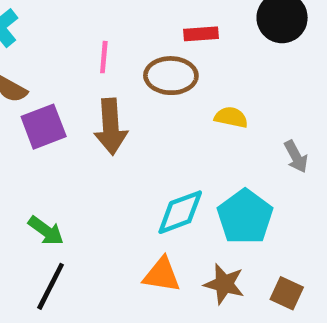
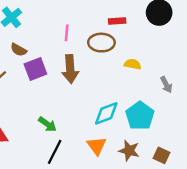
green arrow: (46, 231) -> (47, 124), moved
orange triangle: (162, 275) -> (97, 146), turned 45
black line: (51, 286) -> (55, 152), moved

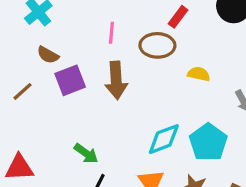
red rectangle: (117, 21) -> (178, 17), turned -49

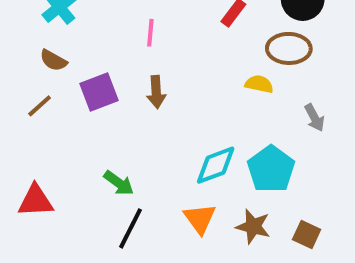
brown ellipse: (157, 45) -> (289, 48), moved
brown semicircle: (48, 55) -> (53, 60), moved
brown arrow: (116, 80) -> (156, 92), size x0.7

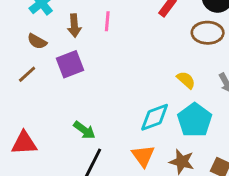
yellow semicircle: (259, 84) -> (186, 80), moved, turned 30
brown arrow: (156, 92) -> (74, 26), moved

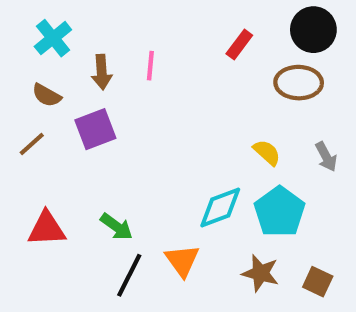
red triangle: (24, 143) -> (47, 229), moved
orange triangle: (143, 156) -> (182, 260), moved

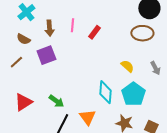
red rectangle: (239, 44) -> (94, 32), moved
cyan diamond: (220, 208) -> (105, 92), turned -65
red triangle: (47, 229) -> (23, 102), turned -30

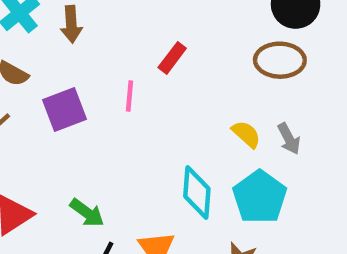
pink line: (72, 25) -> (130, 96), moved
brown arrow: (49, 28) -> (71, 24), moved
gray arrow: (155, 68) -> (289, 139), moved

